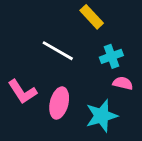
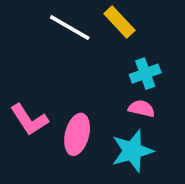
white line: (58, 51) -> (70, 28), moved
pink semicircle: (123, 83) -> (142, 109), moved

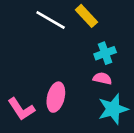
pink L-shape: (29, 120) -> (21, 109), moved
cyan star: (132, 151) -> (113, 109), moved

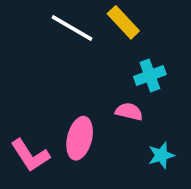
pink semicircle: (102, 78) -> (129, 112), moved
cyan star: (113, 109) -> (161, 155), size x0.6

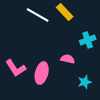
cyan cross: (150, 76) -> (88, 40), moved
pink L-shape: (30, 155) -> (16, 68), moved

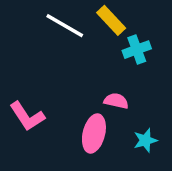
cyan cross: (88, 40) -> (137, 50), moved
pink ellipse: (42, 73) -> (94, 133), moved

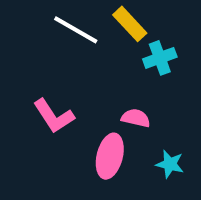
pink L-shape: (27, 116) -> (54, 116), moved
cyan star: (145, 140) -> (170, 164), turned 30

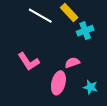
pink semicircle: (136, 118) -> (72, 63), turned -32

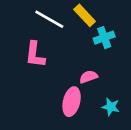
pink L-shape: (29, 62) -> (35, 55), moved, turned 40

